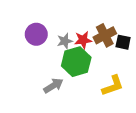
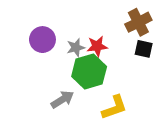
brown cross: (105, 35) -> (138, 22), moved
yellow L-shape: (113, 86) -> (114, 107), moved

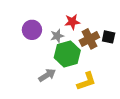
brown cross: (138, 22) -> (89, 39), moved
red star: (97, 46) -> (72, 22), moved

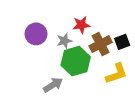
black square: (109, 37) -> (122, 42), turned -32
yellow L-shape: (86, 81) -> (116, 74), moved

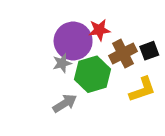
purple circle: (36, 34) -> (73, 41), moved, size x1.4
gray star: (64, 41) -> (62, 63), moved

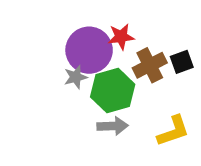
yellow L-shape: (142, 89) -> (173, 131), moved
gray arrow: (65, 103) -> (113, 126), moved, turned 30

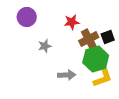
purple circle: (89, 50) -> (27, 17), moved, size x0.7
green hexagon: (113, 91) -> (96, 59), moved

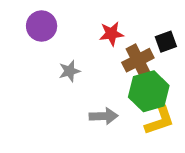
black square: (108, 37) -> (166, 42), moved

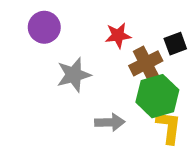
gray star: (70, 71) -> (74, 75), size x1.5
yellow L-shape: (160, 121) -> (169, 127), turned -64

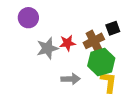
red star: (118, 35) -> (67, 43), moved

